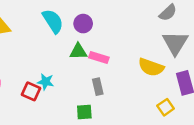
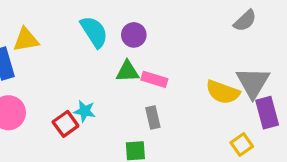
gray triangle: (175, 43) -> (253, 83), moved
red square: (31, 91) -> (66, 124), turned 30

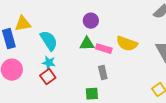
cyan semicircle: (94, 32) -> (49, 41), moved
yellow semicircle: (223, 92) -> (127, 44), moved
cyan star: (85, 111) -> (49, 63), moved

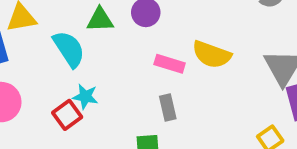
green triangle: (87, 44) -> (100, 20), moved
cyan star: (49, 63) -> (85, 97), moved

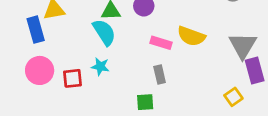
cyan semicircle: (69, 49) -> (104, 32), moved
red square: (67, 115) -> (73, 78), moved, turned 30

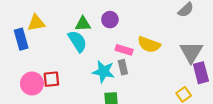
cyan star: (100, 67) -> (103, 72), moved, size x1.5
pink circle: (40, 70) -> (32, 83), moved
gray rectangle: (160, 74) -> (123, 67), moved

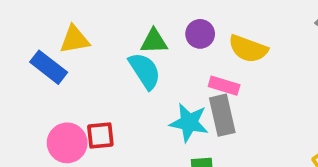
blue rectangle: (21, 39) -> (49, 67), turned -36
yellow semicircle: (149, 44) -> (248, 49), moved
gray rectangle: (123, 67) -> (222, 115), size x1.5

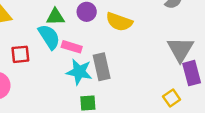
pink rectangle: (224, 86) -> (72, 47), moved
red square: (100, 135) -> (20, 54), moved

